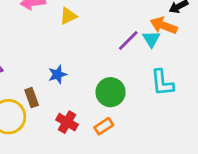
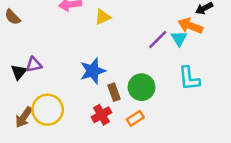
blue star: (57, 74) -> (93, 71), size x1.5
brown rectangle: (32, 98) -> (114, 92), moved
red cross: (67, 122) -> (101, 115), turned 30

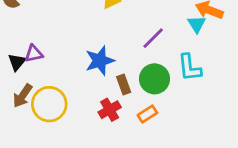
purple line: (158, 40) -> (153, 38), moved
cyan L-shape: (189, 78) -> (190, 68), moved
brown arrow: (24, 117) -> (23, 96), moved

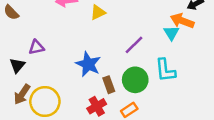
purple triangle: (34, 54) -> (36, 47), moved
blue star: (100, 61) -> (88, 64), turned -30

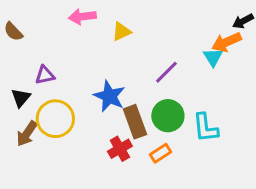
orange arrow: (182, 21) -> (227, 42), turned -45
cyan L-shape: (165, 70) -> (205, 128), moved
brown rectangle: (109, 85) -> (135, 122), size x1.5
yellow circle: (45, 101) -> (55, 119), moved

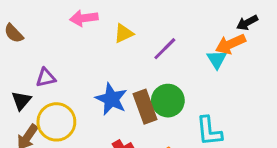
purple line: (166, 72) -> (165, 49), moved
green circle: (168, 116) -> (168, 101), moved
brown rectangle: (135, 122) -> (145, 107), moved

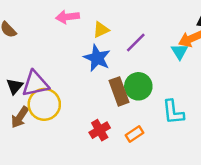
purple triangle: (46, 78) -> (35, 84), moved, size x1.6
blue star: (111, 99) -> (97, 58), moved

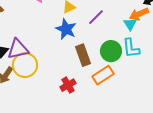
green circle: (138, 86) -> (111, 51), moved
cyan L-shape: (173, 112) -> (131, 48), moved
orange rectangle: (134, 134) -> (103, 75), moved, size x1.5

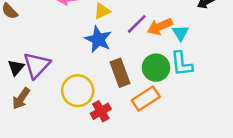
orange arrow: (139, 14) -> (160, 27), moved
purple triangle: (18, 49) -> (37, 65), turned -35
yellow circle: (25, 65) -> (78, 91), moved

